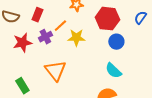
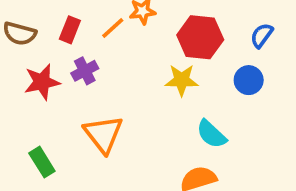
orange line: (60, 26) -> (113, 28), moved
yellow star: (76, 38) -> (182, 80), moved
blue circle: (116, 42) -> (249, 80), moved

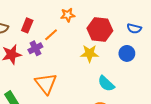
orange line: (113, 28) -> (51, 35), moved
blue semicircle: (262, 35) -> (134, 29), turned -112

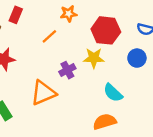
red rectangle: (27, 25) -> (16, 15), moved
purple cross: (35, 48) -> (67, 70), moved
orange triangle: (46, 84) -> (43, 93), turned 45

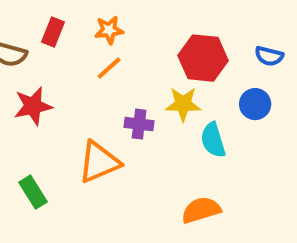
orange star: (69, 14) -> (109, 30), moved
purple cross: (67, 70) -> (139, 124), turned 35
cyan semicircle: (113, 93) -> (213, 140), moved, turned 30

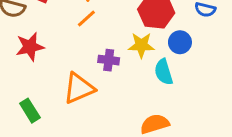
blue circle: (255, 104) -> (180, 42), moved

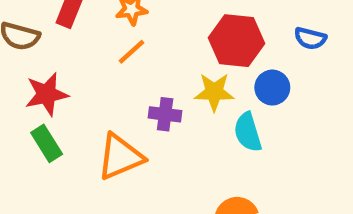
green rectangle: (30, 111) -> (47, 143), moved

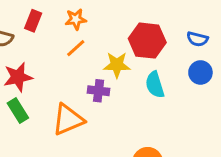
blue circle: (272, 88) -> (200, 72), moved
yellow star: (214, 92) -> (117, 65), moved
cyan semicircle: (248, 132) -> (155, 85), moved

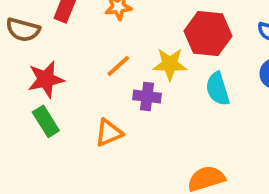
orange line: (76, 48) -> (118, 66), moved
orange triangle: (68, 120) -> (109, 133), size x0.7

